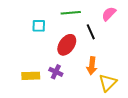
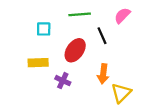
yellow rectangle: (31, 76) -> (38, 63), moved

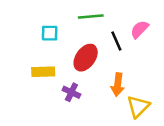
pink semicircle: (122, 15) -> (139, 29), moved

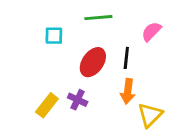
black line: (116, 41) -> (126, 58), moved, turned 30
yellow rectangle: (43, 72) -> (47, 105), moved, turned -50

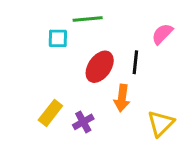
green line: (98, 18) -> (88, 19), moved
orange arrow: (128, 91) -> (122, 98), moved
purple cross: (78, 100) -> (83, 122), moved, turned 36

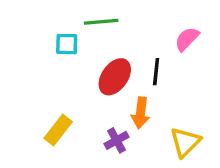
purple cross: (83, 122) -> (116, 140), moved

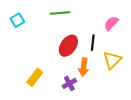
cyan square: (67, 44) -> (17, 20), moved, turned -32
yellow triangle: (185, 142) -> (112, 60), moved

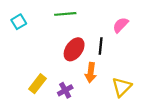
yellow triangle: (112, 60) -> (122, 87), moved
purple cross: (69, 83) -> (65, 90), moved

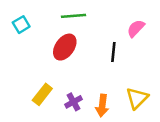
red ellipse: (74, 49) -> (65, 47), moved
orange arrow: (91, 73) -> (102, 106), moved

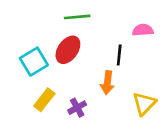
cyan square: (21, 25) -> (34, 62), moved, size x1.5
pink semicircle: (136, 28) -> (143, 30), turned 42
orange arrow: (102, 106) -> (107, 83), moved

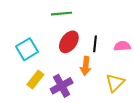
pink semicircle: (143, 30) -> (122, 46), moved
red ellipse: (68, 50) -> (69, 42), moved
purple cross: (77, 108) -> (62, 86), size x1.5

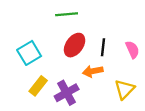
pink semicircle: (122, 46) -> (132, 50), turned 70
orange arrow: (86, 66) -> (93, 71), turned 72

